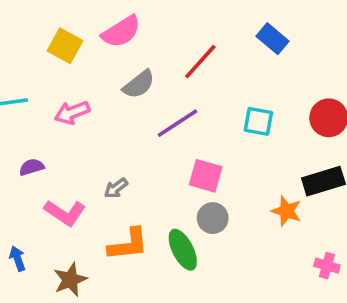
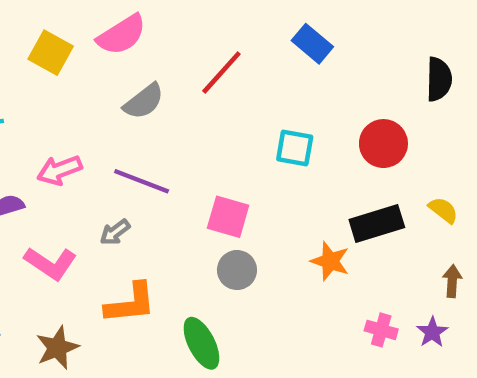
pink arrow: (72, 113) -> (59, 170), moved
purple line: (177, 123) -> (142, 181), moved, turned 54
green ellipse: (183, 250) -> (201, 343), moved

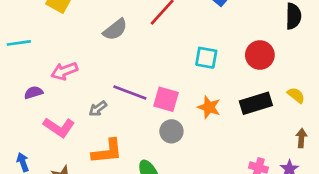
purple line: (142, 181) -> (130, 93), moved
orange star: (330, 261) -> (209, 107), moved

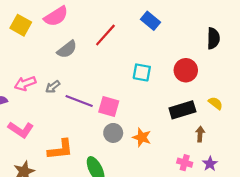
orange star: (209, 107) -> (142, 137), moved
gray arrow: (98, 109) -> (53, 87), moved
brown arrow: (301, 138) -> (200, 134), moved

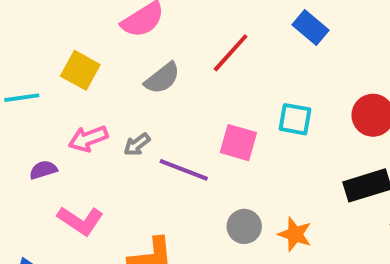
yellow square: (21, 25) -> (80, 70), moved
pink square: (109, 107) -> (238, 143), moved

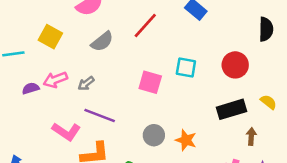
purple semicircle: (43, 170) -> (31, 88), moved
purple line: (184, 170) -> (100, 115), moved
pink L-shape: (80, 221) -> (66, 132), moved

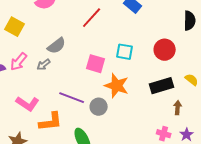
gray semicircle: (102, 42) -> (57, 46), moved
pink arrow: (55, 80) -> (19, 62), turned -30
purple line: (100, 115) -> (72, 98), moved
orange star: (186, 140) -> (117, 86), moved, size x1.4

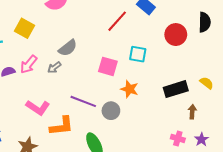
red line: (92, 18) -> (117, 21), moved
red circle: (165, 50) -> (176, 35), moved
orange star: (117, 86) -> (129, 89), size x0.7

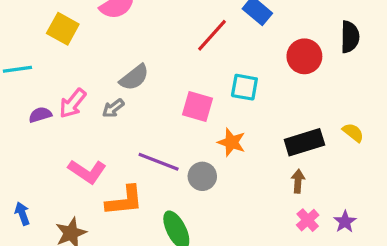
yellow square: (25, 28) -> (63, 29), moved
brown arrow: (192, 112) -> (298, 181), moved
pink cross: (178, 138) -> (308, 220), turned 32

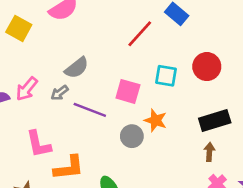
red circle: (304, 56) -> (207, 67), moved
purple line: (159, 162) -> (90, 110), moved
pink L-shape: (87, 171) -> (39, 144), turned 44
gray circle: (202, 176) -> (132, 136), moved

